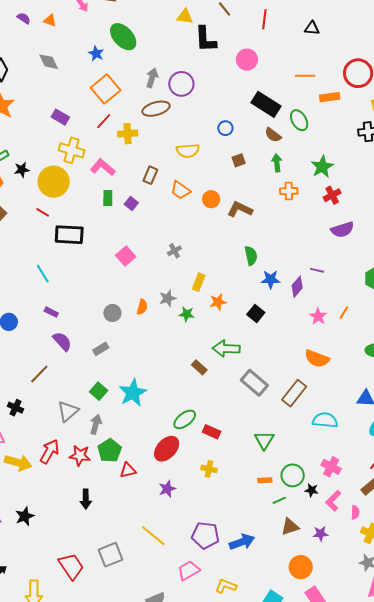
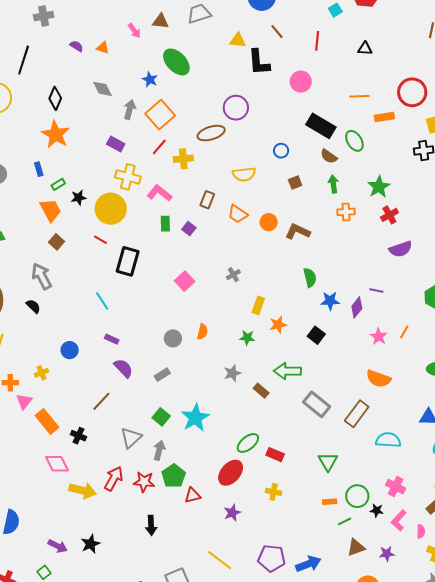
gray arrow: (152, 78) -> (130, 109), moved
black rectangle: (69, 235) -> (128, 261), turned -76
gray star: (168, 298) -> (232, 373), moved

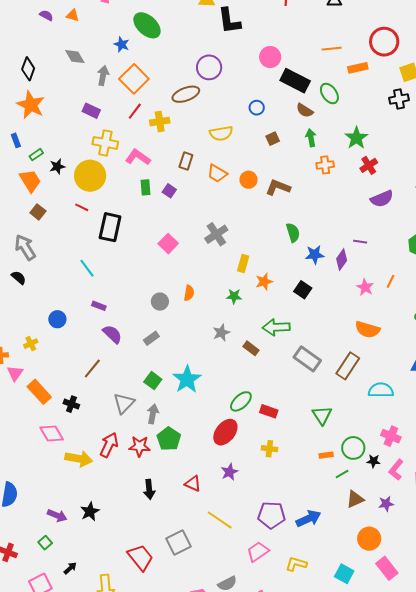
pink circle: (301, 82) -> (270, 57), moved
gray cross: (233, 275) -> (216, 234), size x1.6
red triangle: (192, 495) -> (193, 484), moved, turned 42

